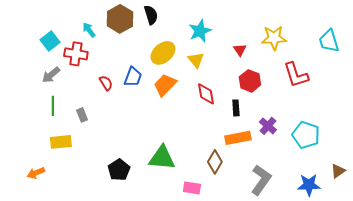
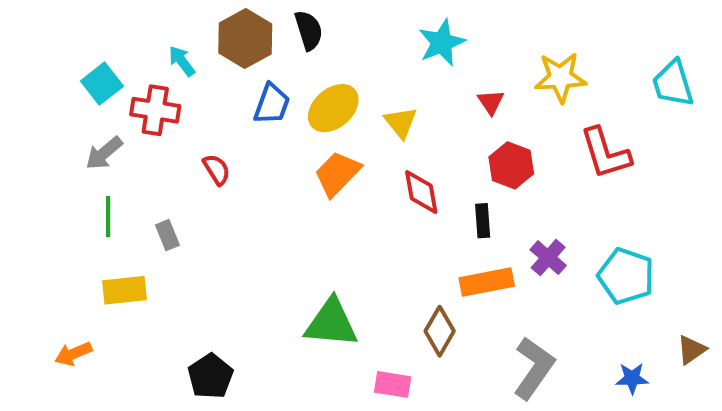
cyan star: (200, 31) -> (442, 43), moved
blue trapezoid: (133, 77) -> (272, 104), moved
black pentagon: (119, 170) -> (210, 376), moved
blue star: (309, 185) -> (632, 378), size x0.7

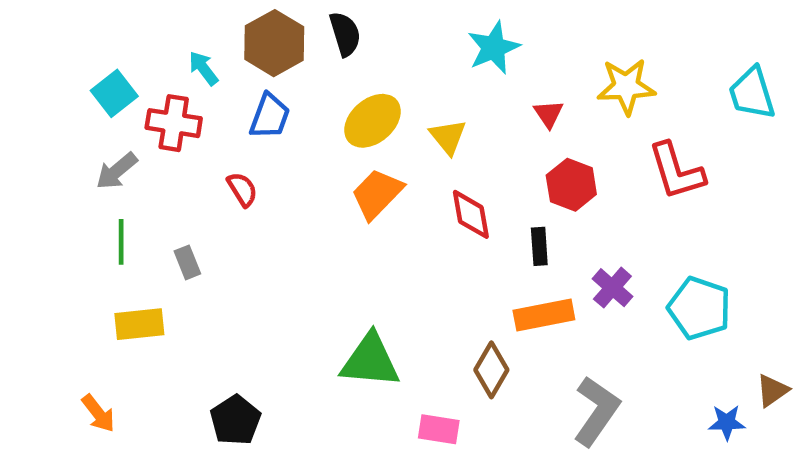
blue trapezoid: (272, 104) -> (270, 116), moved
orange arrow: (73, 354) -> (98, 413), moved, turned -105
blue star: (632, 378) -> (727, 422), moved

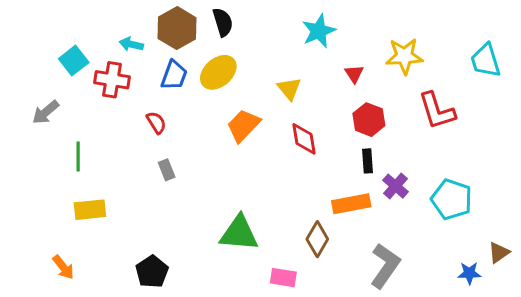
cyan arrow: (203, 68) -> (131, 44), turned -40
yellow ellipse: (373, 121) -> (218, 72), moved
gray arrow: (117, 171) -> (46, 112), moved
black rectangle: (539, 246) -> (367, 161), moved
gray rectangle: (187, 262) -> (167, 170), moved

